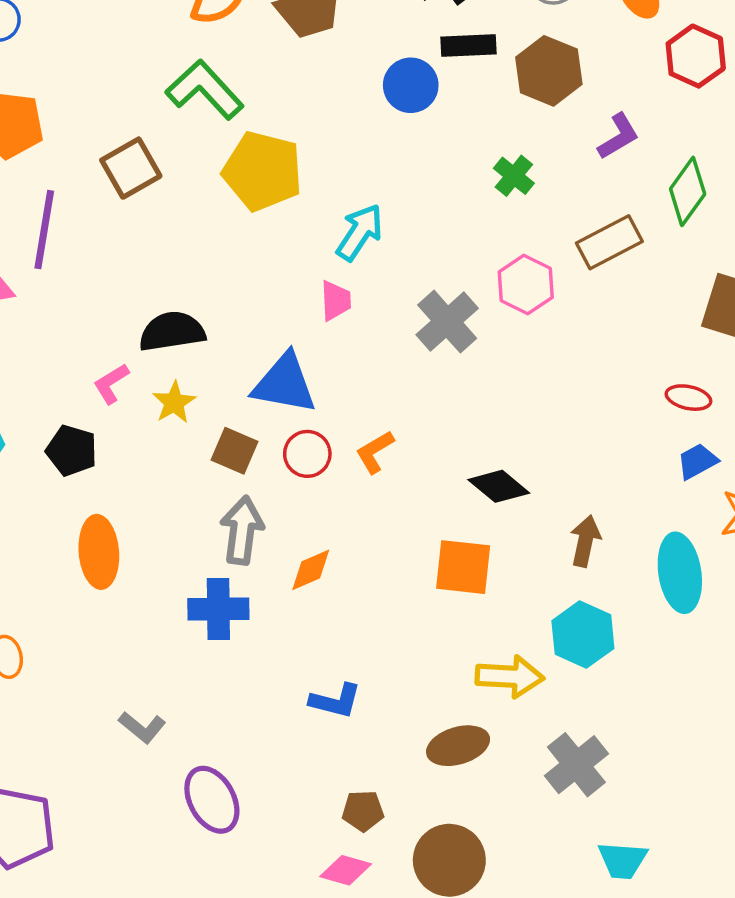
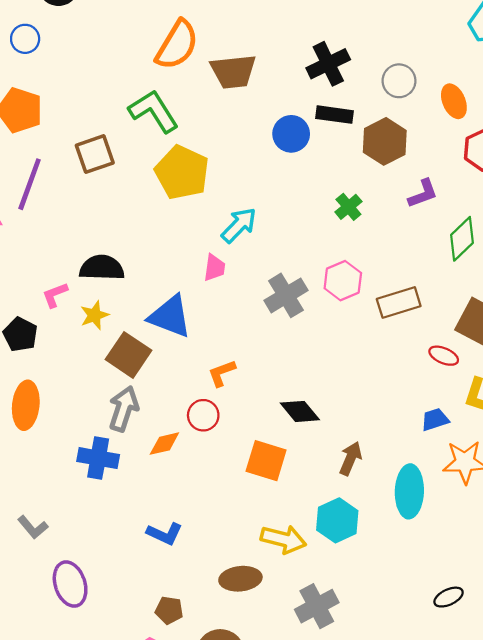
brown rectangle: (609, 242) -> (399, 302), moved
red ellipse: (688, 398) -> (444, 356), moved
brown square: (234, 451) -> (128, 355), size x1.4
red circle: (307, 454) -> (203, 415), moved

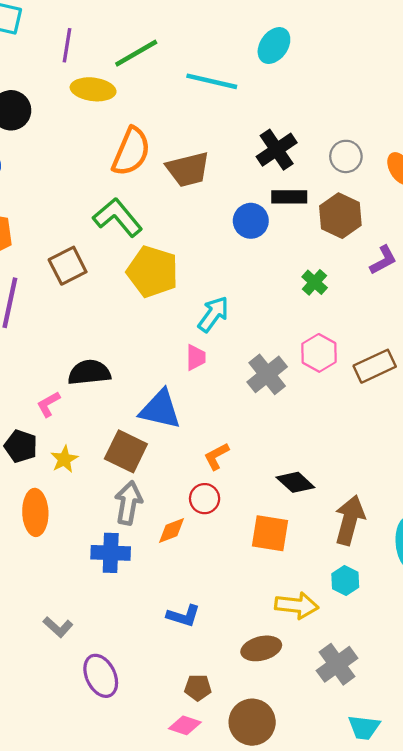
yellow star: (94, 315) -> (64, 459), moved
brown arrow: (351, 458) -> (350, 520), size x1.5
cyan hexagon: (337, 520) -> (345, 581), size x0.7

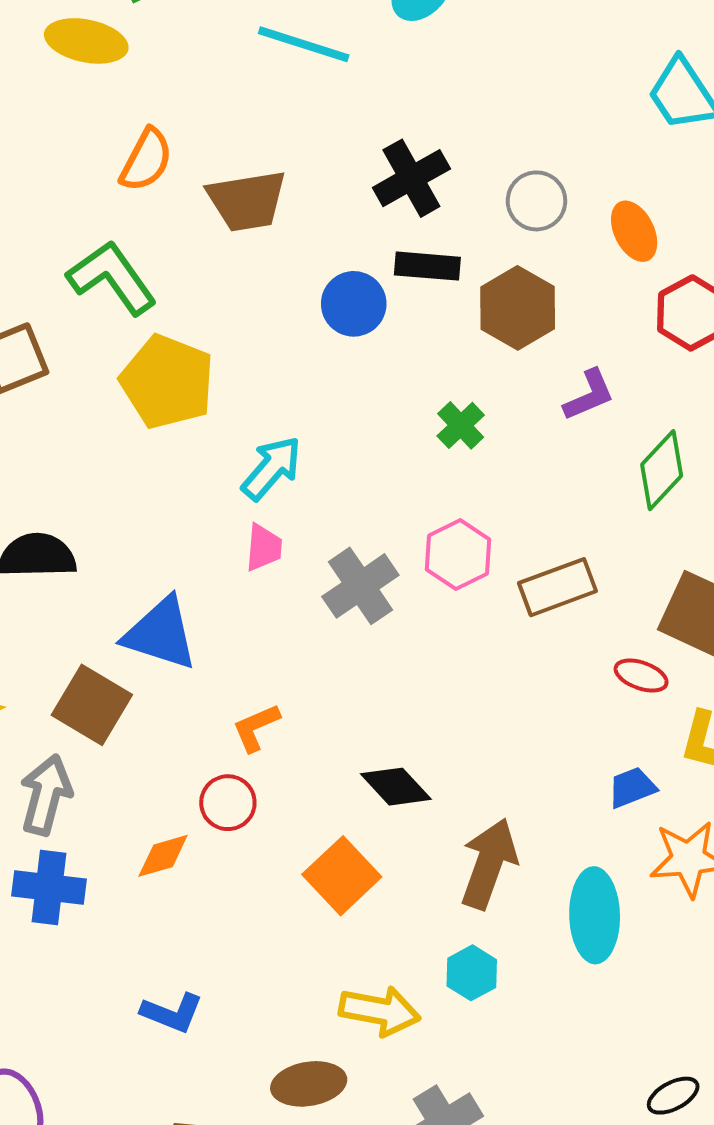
orange semicircle: (131, 152) -> (146, 160), size x0.7
pink trapezoid: (196, 357) -> (264, 547), moved
gray arrow: (128, 503) -> (46, 795), moved
orange square: (270, 533) -> (342, 876), turned 33

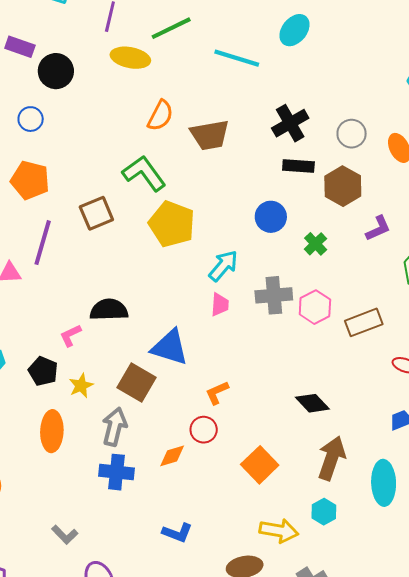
blue circle: (354, 304) -> (271, 217), moved
gray cross: (360, 586) -> (274, 295), moved, turned 30
black diamond: (396, 787) -> (312, 403), moved

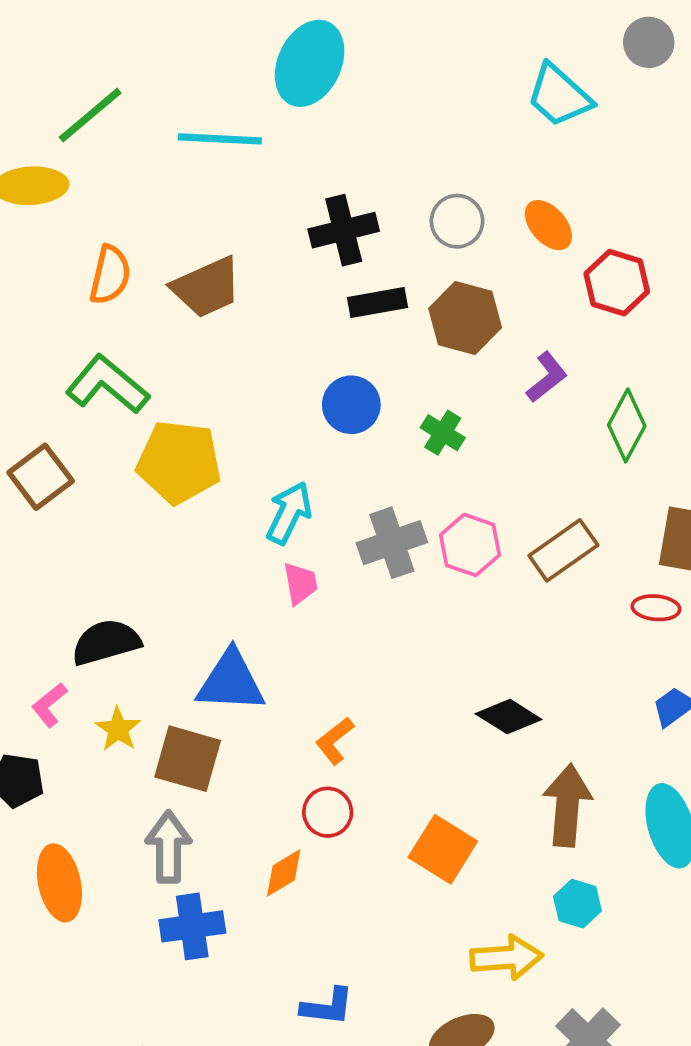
cyan ellipse: (294, 30) -> (310, 63), size x1.4
black cross: (290, 123) -> (344, 230), turned 30
yellow star: (81, 386) -> (118, 729), moved

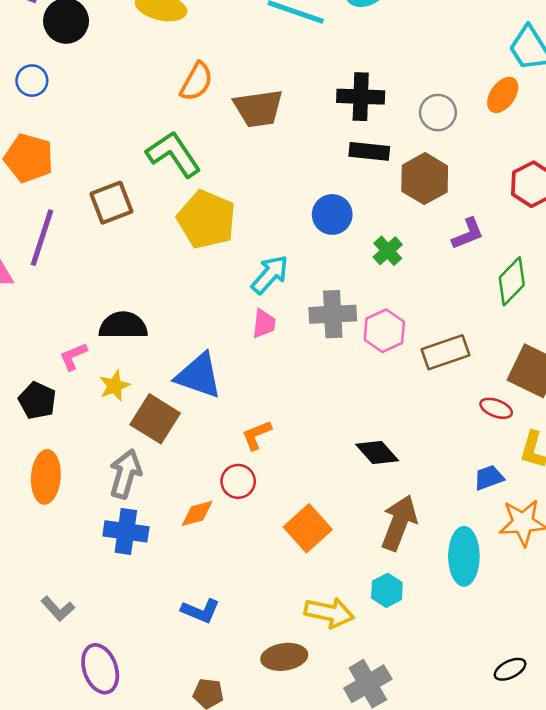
orange ellipse: (548, 225) -> (503, 95), moved, turned 60

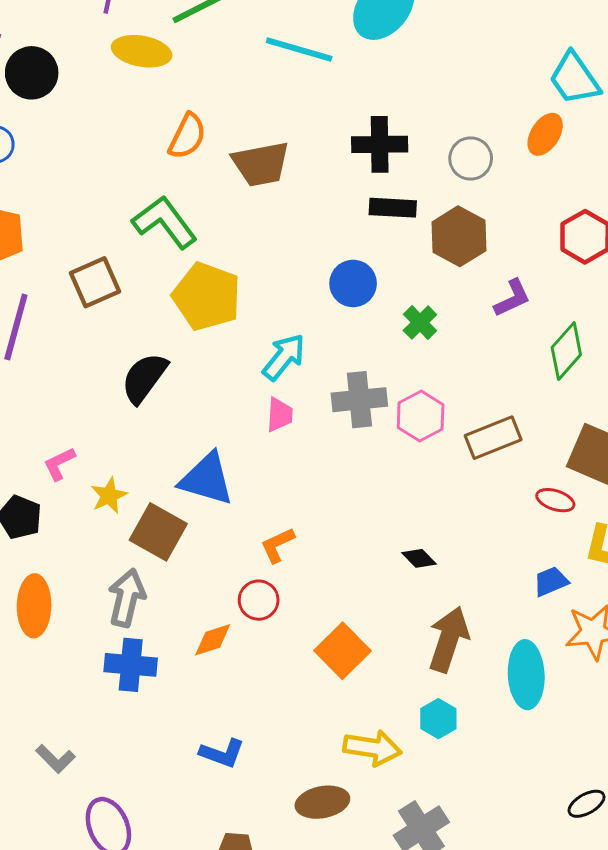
black semicircle: (123, 325) -> (144, 378), moved, turned -51
black diamond: (377, 452) -> (419, 558), size x0.7

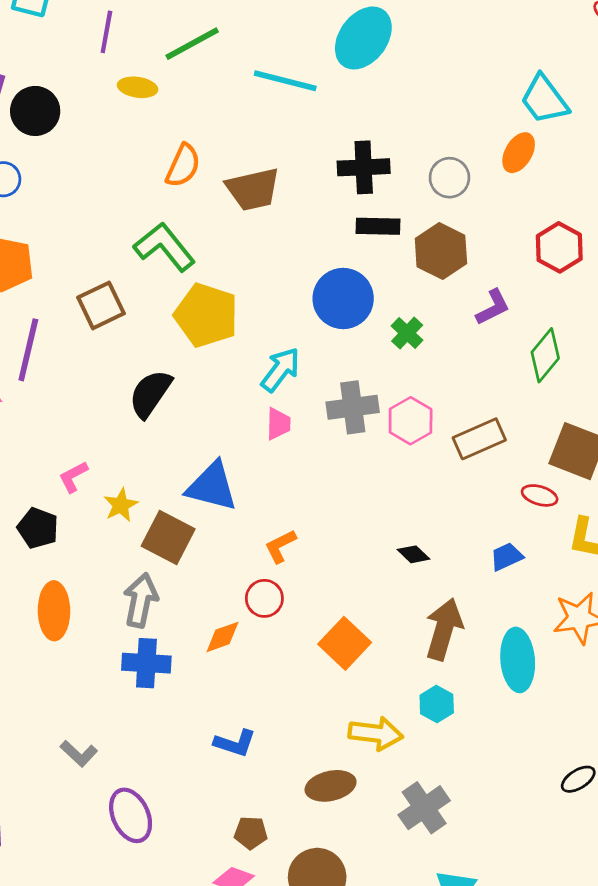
yellow ellipse: (142, 51) -> (138, 87), size x0.7
blue circle: (353, 283) -> (343, 299), size x1.4
blue trapezoid: (551, 581) -> (507, 557), moved

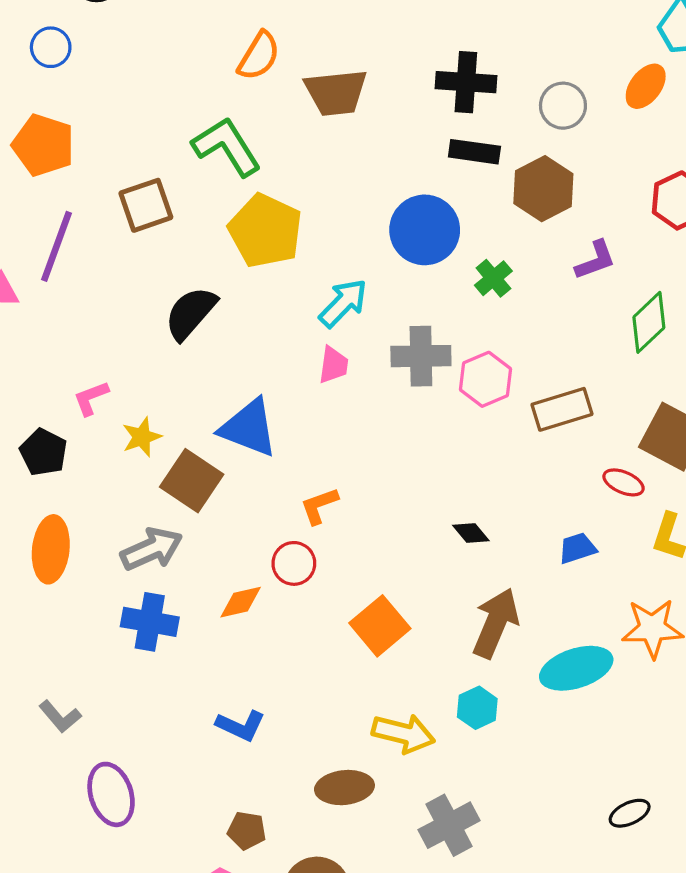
gray arrow: (141, 600) -> (152, 549), turned 48
cyan ellipse: (518, 660) -> (576, 668), turned 70

